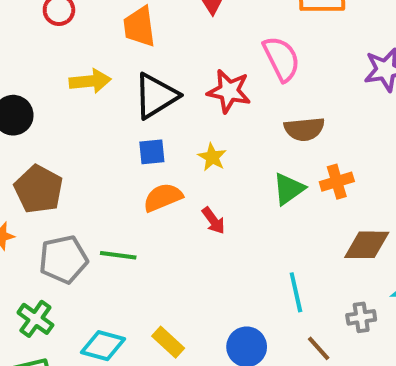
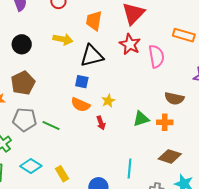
red star: (229, 91) -> (130, 44), moved
brown semicircle: (304, 129) -> (174, 98), moved
yellow star: (212, 157) -> (108, 101), moved
orange semicircle: (163, 197) -> (80, 105), turned -150

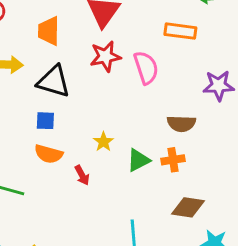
red star: (130, 44) -> (105, 56), turned -30
black triangle: (92, 56) -> (54, 82), turned 40
yellow star: (108, 101) -> (103, 142), moved

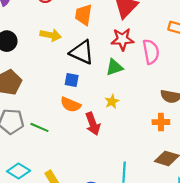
green triangle: (138, 160) -> (114, 67), moved
red arrow: (82, 175) -> (93, 124), size x1.5

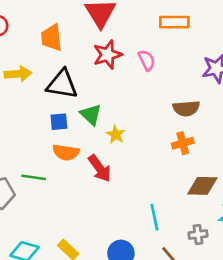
pink semicircle: (151, 52) -> (147, 60), size x0.7
green triangle: (114, 67) -> (91, 115), moved, turned -42
green line: (39, 127) -> (34, 177), moved

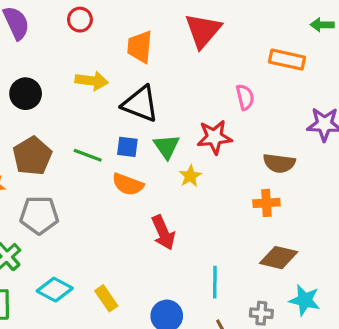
red star: (107, 55) -> (214, 137), moved
red arrow: (100, 168) -> (163, 233), moved
green line: (34, 177) -> (88, 155), moved

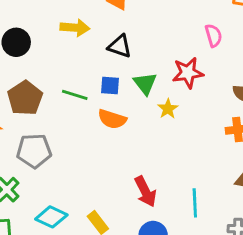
black triangle: (140, 104) -> (120, 46), size x0.7
red arrow: (163, 233) -> (145, 192), moved

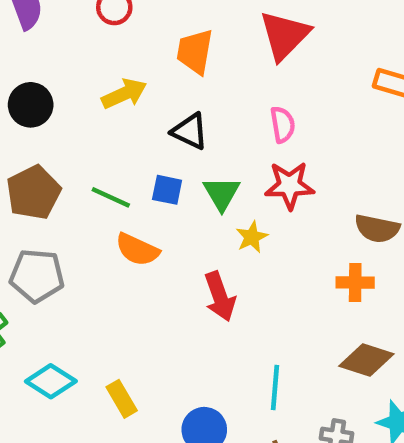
yellow arrow: (75, 28) -> (124, 94), turned -36
pink semicircle: (213, 35) -> (283, 125), moved
orange semicircle: (112, 119) -> (137, 250), moved
red arrow: (145, 192) -> (220, 297), moved

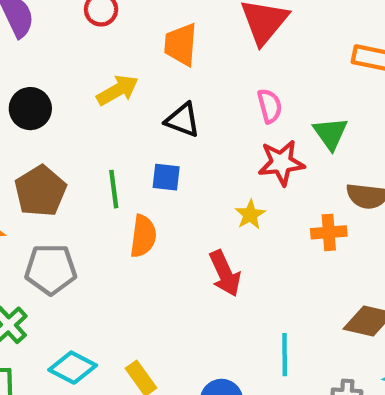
green triangle: (222, 193) -> (330, 133), moved
green line: (111, 197) -> (114, 189), turned 63
orange semicircle: (137, 250) -> (143, 236), turned -102
orange cross: (355, 283) -> (329, 232), moved

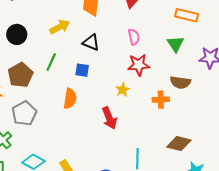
green triangle: (330, 133) -> (175, 44), moved
green line: (114, 189) -> (51, 62), moved, turned 30
gray pentagon: (51, 269) -> (24, 113), turned -30

